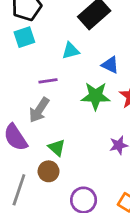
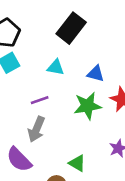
cyan triangle: (71, 51) -> (56, 67), turned 36
green triangle: (57, 148) -> (77, 163), moved

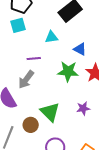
cyan triangle: (56, 67) -> (52, 37), turned -32
green triangle: (77, 163) -> (50, 112), size x1.5

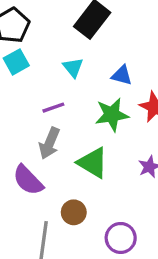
cyan triangle: (52, 37) -> (73, 68), turned -48
green triangle: (50, 112) -> (93, 163), moved

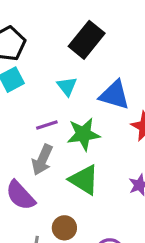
blue triangle: (122, 75) -> (114, 95), size x1.5
green star: (112, 115) -> (83, 134), moved

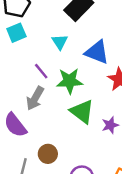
purple line: (47, 125) -> (41, 71), turned 63
green triangle: (84, 180) -> (82, 111), moved

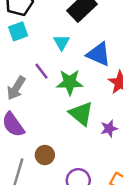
gray arrow: (35, 98) -> (16, 88), moved

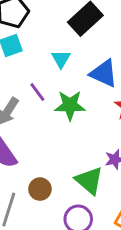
green triangle: (81, 114) -> (89, 180), moved

